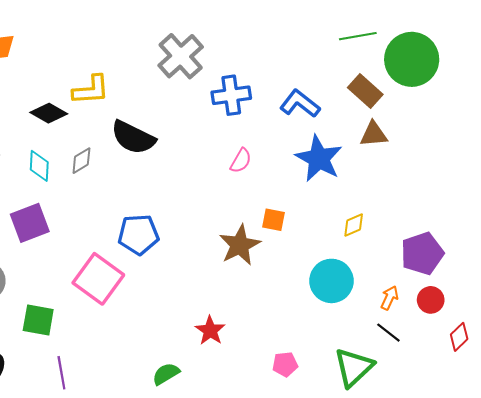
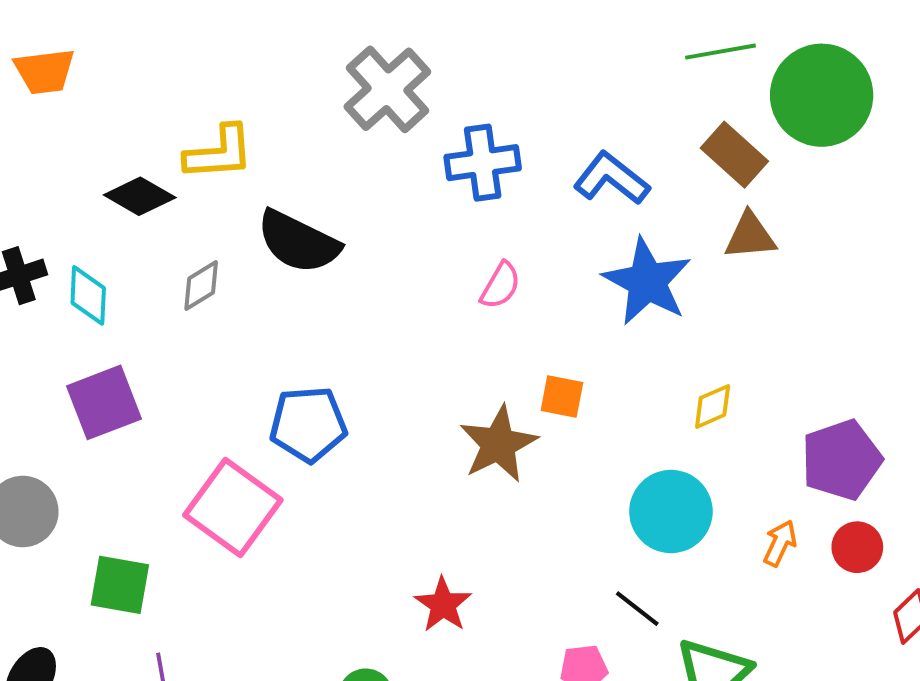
cyan diamond: (39, 166) -> (88, 295), moved
black line: (388, 333) -> (637, 609), moved

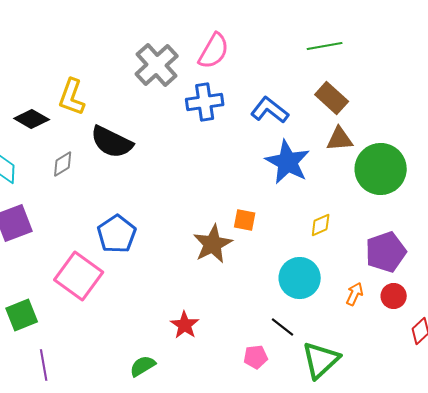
green circle: (822, 95) -> (381, 169), moved
yellow L-shape: (219, 153) -> (72, 97), turned 114
pink semicircle: (500, 286) -> (214, 51), moved, size x1.5
blue pentagon: (308, 424) -> (117, 234), turned -30
green square: (120, 585) -> (22, 315), turned -32

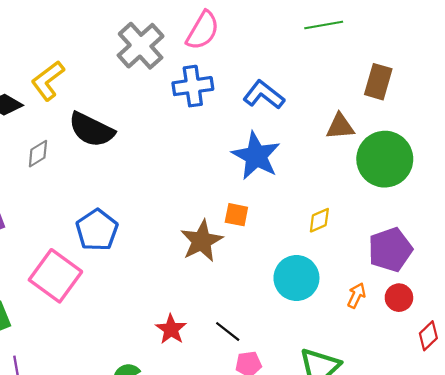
yellow L-shape: (72, 97) -> (48, 81), turned 33
brown rectangle: (332, 98) -> (378, 82), moved, turned 64
blue star: (288, 162) -> (256, 156), moved
black line: (283, 327) -> (228, 331), moved

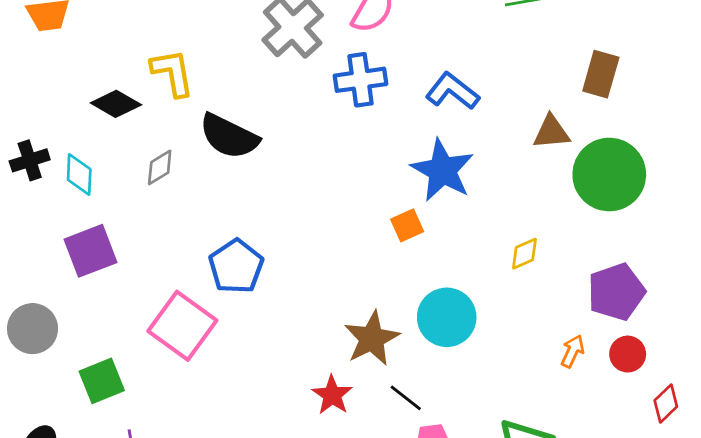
yellow L-shape: (48, 81) -> (172, 73), turned 117
orange square: (236, 215) -> (407, 225), moved, turned -35
brown star: (202, 241) -> (372, 338), moved
cyan circle: (296, 278) -> (447, 317), moved

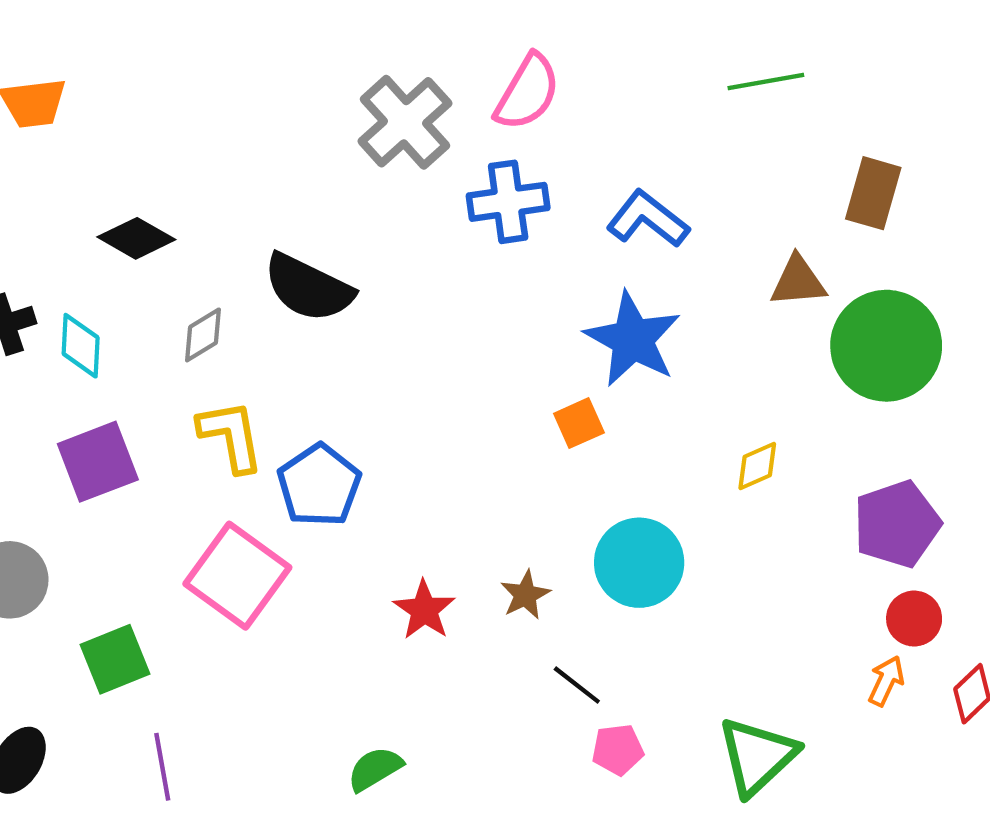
yellow L-shape: (172, 73) -> (231, 436), moved
brown star: (372, 338) -> (525, 595), size x0.6
orange arrow: (573, 351) -> (886, 681), moved
red star: (332, 395) -> (424, 610), moved

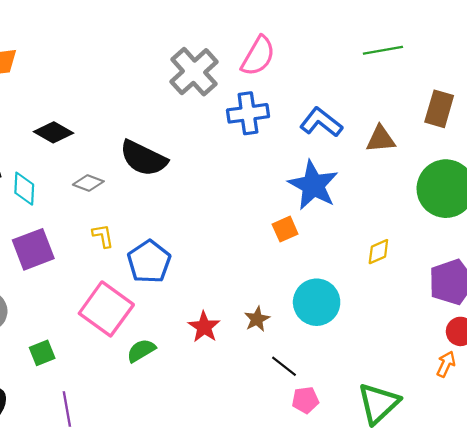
brown triangle: (798, 281) -> (381, 139), moved
gray diamond: (203, 335) -> (88, 183), turned 52
yellow L-shape: (231, 436) -> (103, 236), size x0.6
green square: (115, 659) -> (42, 353), size x0.7
green semicircle: (375, 769) -> (141, 351), moved

